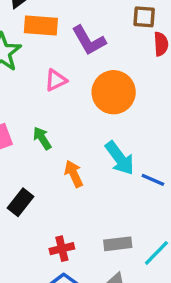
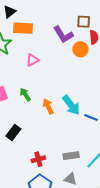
purple L-shape: (89, 40) -> (63, 35), moved
orange circle: (114, 92) -> (80, 49), moved, size x0.6
orange arrow: (74, 174) -> (48, 106), moved

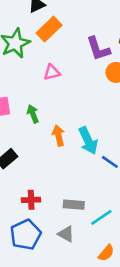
orange rectangle: (23, 28) -> (49, 29), turned -60

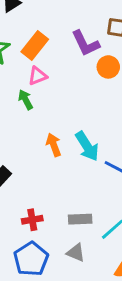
orange rectangle: (49, 29) -> (35, 46), moved
green arrow: (33, 114) -> (26, 100), moved

